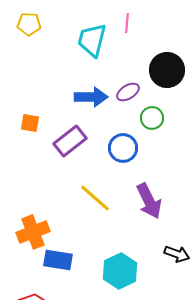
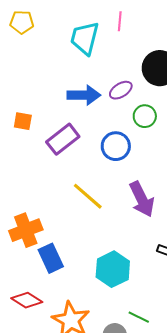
blue rectangle: (58, 260) -> (51, 258), turned 56

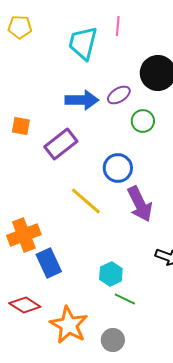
blue circle: (116, 146) -> (118, 168), moved
cyan hexagon: (113, 269) -> (111, 274), size x0.7
green line: (139, 317) -> (125, 299), moved

